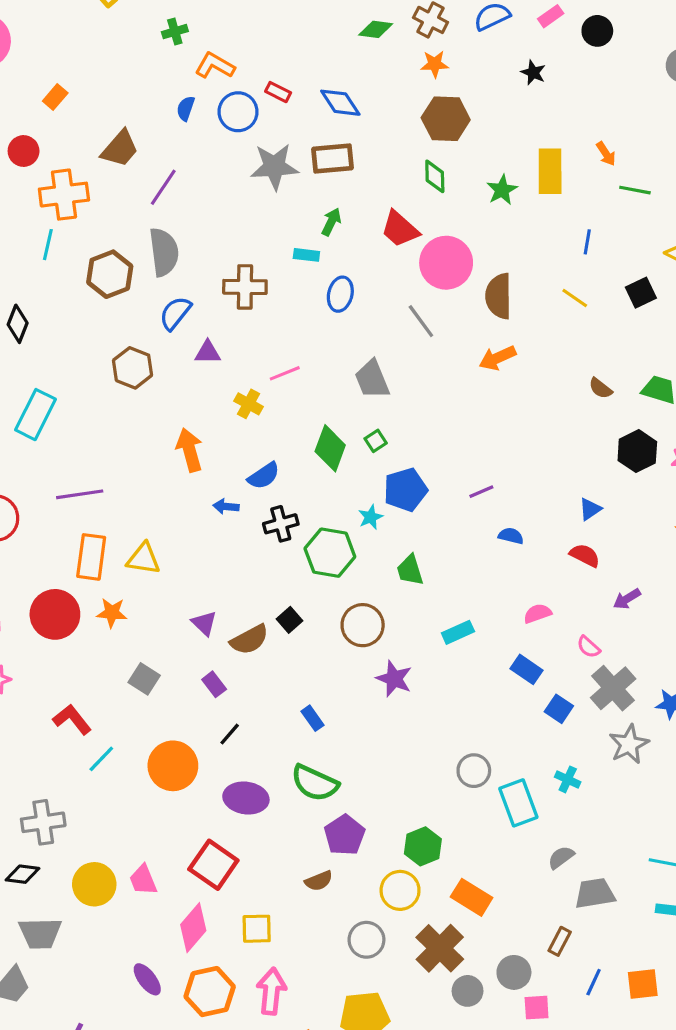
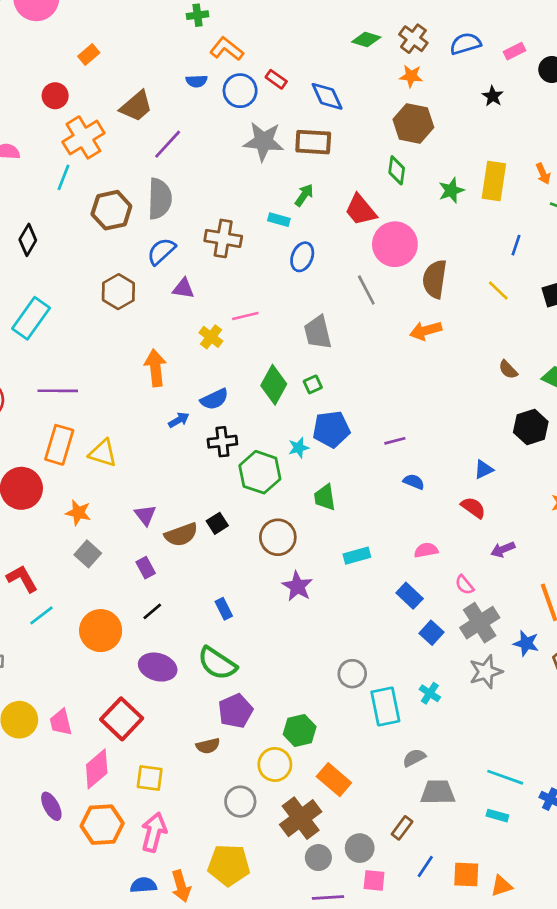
blue semicircle: (186, 108) -> (197, 81), turned -120
orange cross: (64, 195) -> (83, 137), turned -33
blue arrow: (226, 506) -> (179, 420), turned 135
orange star: (112, 613) -> (78, 513), moved

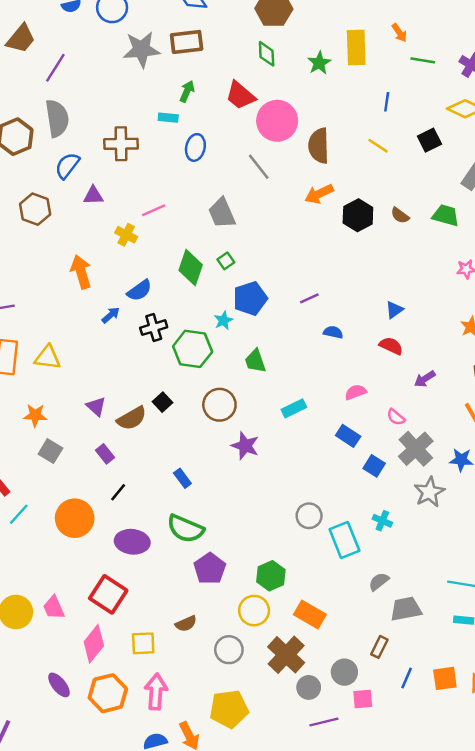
black hexagon: (531, 427) -> (358, 215), moved
brown semicircle: (208, 746) -> (186, 624), moved

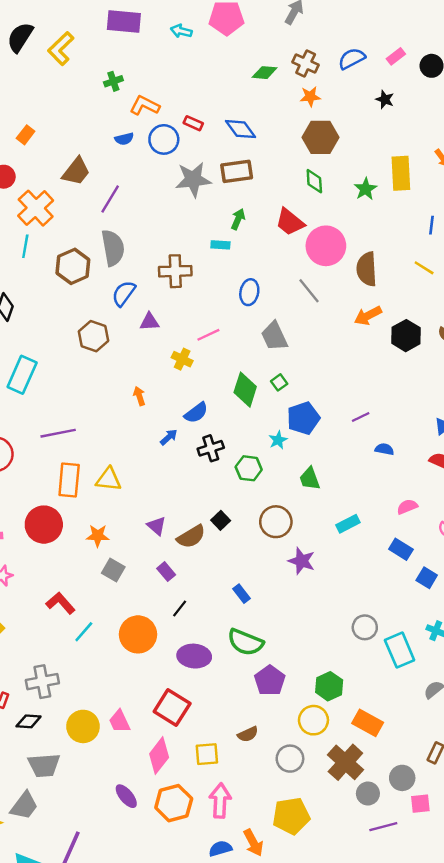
blue ellipse: (195, 147) -> (249, 292), moved
orange arrow: (81, 272) -> (139, 396), size x0.6
green hexagon: (193, 349) -> (249, 468), size x0.7

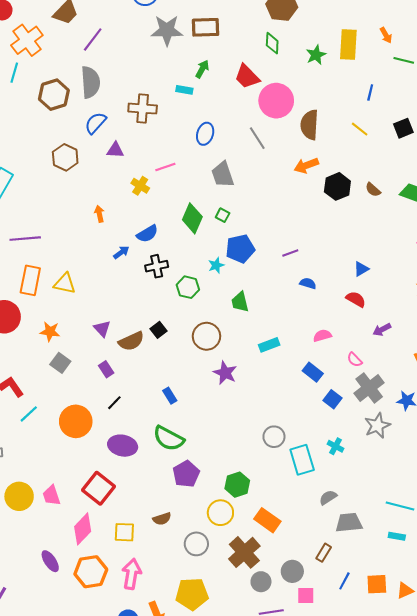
green square: (279, 382) -> (223, 215), turned -32

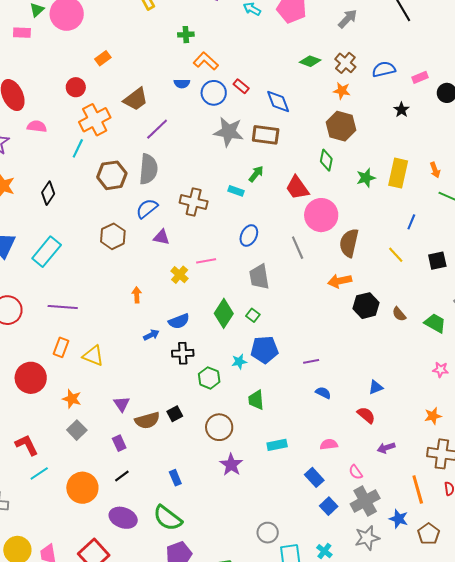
orange rectangle: (30, 280) -> (61, 347), size x0.7

